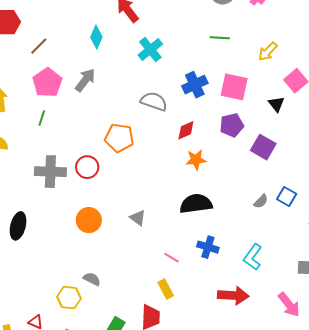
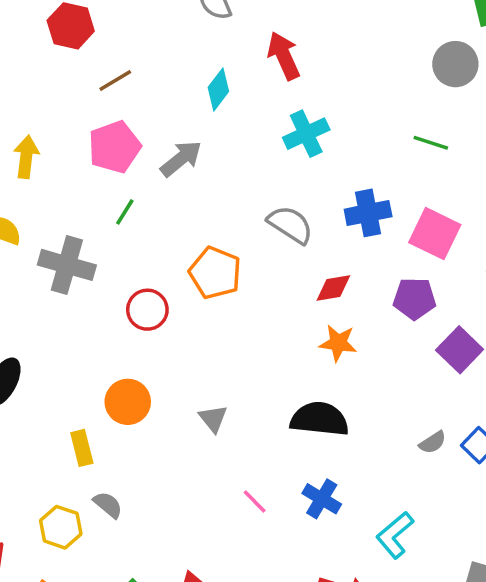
green line: (42, 118) -> (125, 212), moved
gray cross: (50, 172) -> (67, 265), moved
yellow rectangle: (166, 289) -> (82, 448), moved

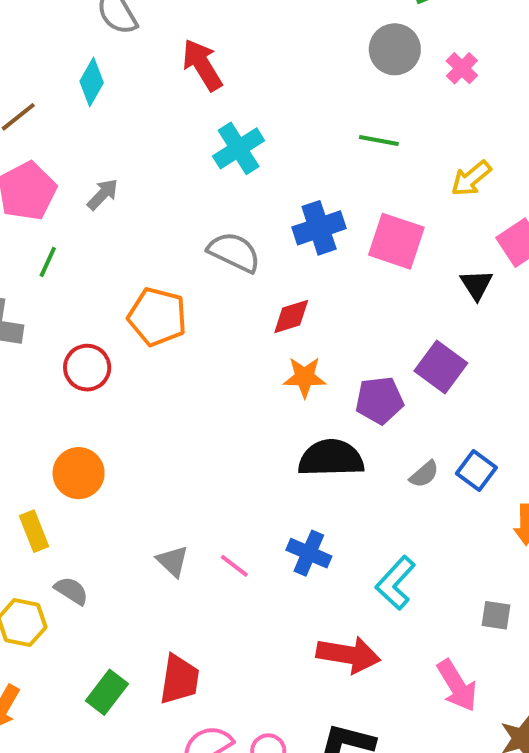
cyan diamond: (218, 89) -> (92, 82), moved
gray arrow: (181, 159) -> (103, 194), size x0.7
purple pentagon: (414, 299) -> (379, 400), moved
gray triangle: (213, 419) -> (173, 561), moved
black semicircle: (319, 419) -> (331, 458), moved

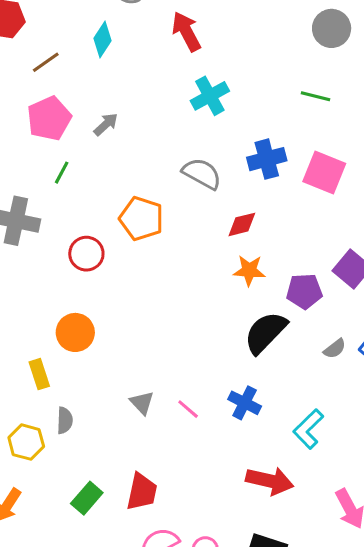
black semicircle: (331, 458) -> (265, 332), turned -48
gray semicircle: (71, 591) -> (65, 420), turned 56

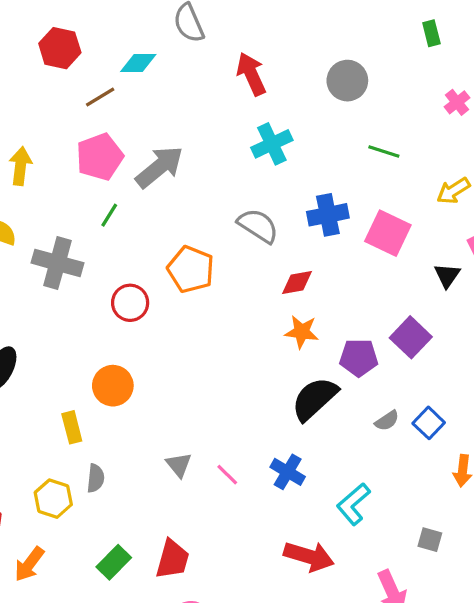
gray circle: (332, 28) -> (347, 81), moved
cyan diamond: (103, 39) -> (138, 63), moved, turned 52
gray arrow: (106, 124) -> (160, 167), size x1.8

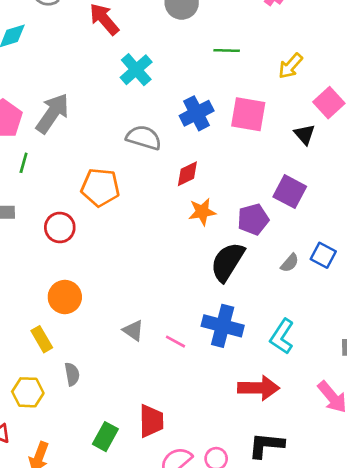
gray triangle: (179, 465) -> (133, 330), moved
blue cross: (288, 472) -> (223, 326), size x1.4
yellow hexagon: (53, 499) -> (28, 392), moved

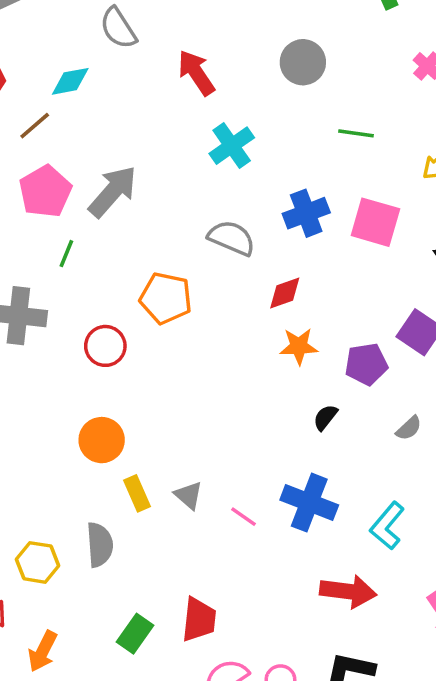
black semicircle: (227, 262) -> (325, 417), size x0.5
yellow rectangle: (42, 339) -> (137, 493), moved
gray semicircle: (72, 374) -> (100, 545), size x1.4

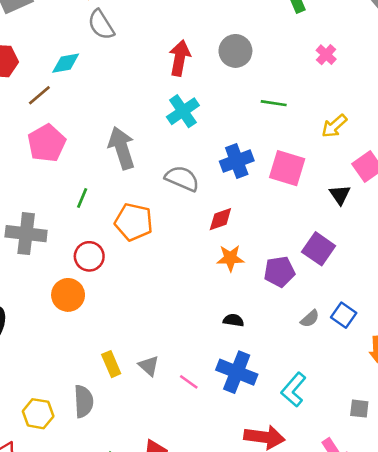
red arrow: (196, 73) -> (180, 58), moved, turned 44
gray arrow: (113, 192) -> (122, 148), moved, turned -60
green line: (66, 254) -> (82, 198), moved
black semicircle: (325, 417) -> (233, 320), moved, turned 60
orange circle: (102, 440) -> (68, 295), moved

